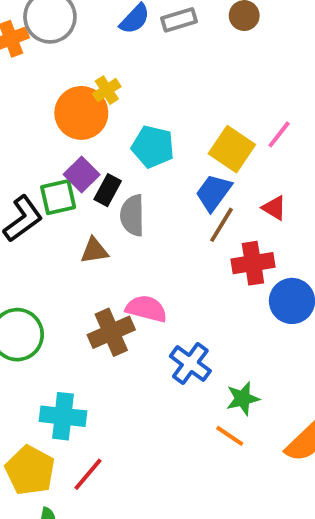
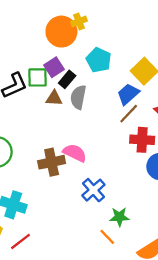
brown triangle: (94, 251) -> (54, 98), moved

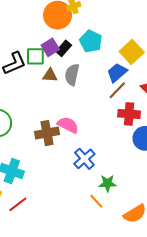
black rectangle: (67, 79) -> (64, 48), moved

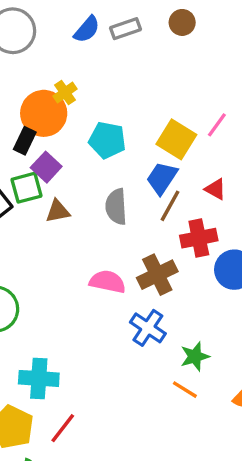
black rectangle: (64, 48) -> (25, 141), moved
gray semicircle: (72, 75) -> (116, 207), moved
brown cross: (47, 133) -> (157, 275), moved

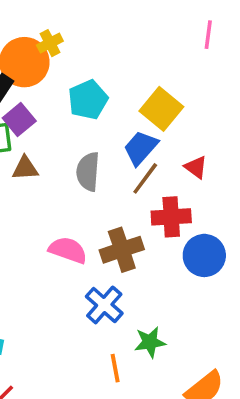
pink line: (217, 125) -> (208, 35), moved, turned -36
cyan pentagon: (107, 140) -> (88, 100), turned 30
orange line: (185, 390) -> (115, 368), moved, turned 40

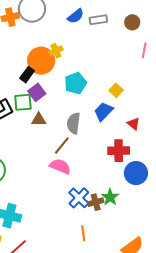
yellow square: (161, 109) -> (116, 90), size x0.6
brown line: (145, 178) -> (62, 145), moved
brown cross: (122, 250) -> (96, 202), moved, size x0.7
green star: (150, 342) -> (110, 197), moved, turned -30

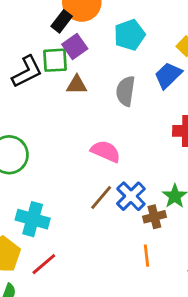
brown line: (62, 145) -> (101, 198), moved
brown cross: (96, 202) -> (154, 217), moved
orange line: (83, 233) -> (146, 256), moved

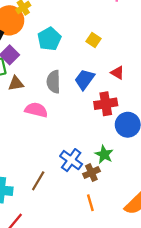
blue trapezoid: (168, 75) -> (85, 79), moved
pink semicircle: (106, 151) -> (36, 110), moved
brown line: (101, 198) -> (38, 181), moved

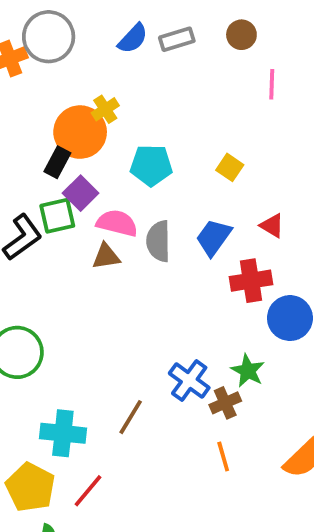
cyan pentagon: (49, 39) -> (151, 165), turned 30
brown triangle: (16, 83) -> (106, 256), moved
pink semicircle: (36, 110) -> (117, 223), moved

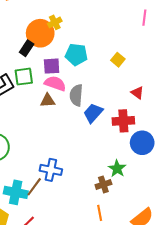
purple square: (81, 193) -> (52, 66), moved, turned 36
blue trapezoid: (214, 237) -> (93, 113), moved
blue cross: (189, 381) -> (51, 170), moved, turned -30
brown line: (131, 417) -> (34, 187), moved

